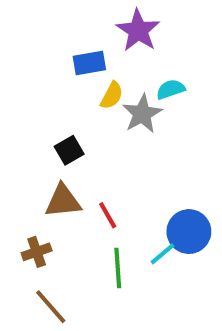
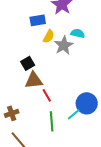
cyan semicircle: (171, 89) -> (78, 33), turned 32
brown triangle: (63, 201) -> (34, 80), moved

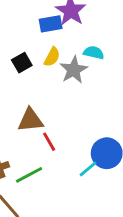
blue rectangle: (38, 20) -> (51, 24), moved
black square: (28, 63) -> (22, 63), moved
green line: (52, 121) -> (29, 175), moved, turned 66

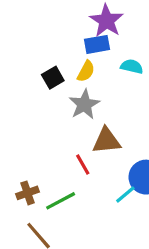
blue rectangle: (51, 24) -> (97, 44), moved
gray star: (74, 70) -> (84, 104), moved
brown triangle: (30, 120) -> (106, 141), moved

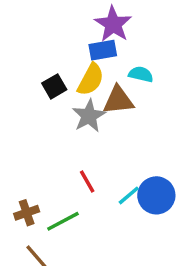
yellow semicircle: (86, 71) -> (91, 79), size x1.4
brown triangle: (106, 141) -> (118, 100), moved
cyan line: (125, 194) -> (129, 195), moved

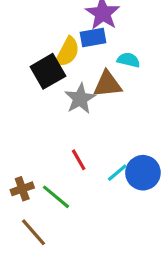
yellow semicircle: (91, 79) -> (67, 52), moved
black square: (54, 86) -> (48, 71), size x1.5
green line: (63, 221) -> (56, 197), turned 68

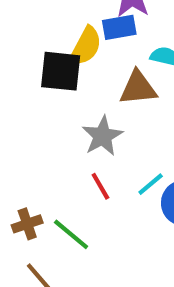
black square: (48, 71) -> (61, 71), turned 36
gray star: (80, 99) -> (102, 136), moved
cyan line: (117, 173) -> (151, 184), moved

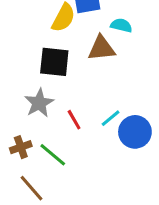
black square: (61, 71) -> (54, 62), moved
gray star: (102, 136) -> (39, 103), moved

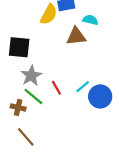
black square: (54, 62) -> (19, 47), moved
brown cross: (21, 147) -> (18, 107), turned 32
green line: (53, 155) -> (33, 96), moved

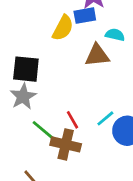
gray star: (31, 76) -> (23, 96), moved
brown cross: (18, 107) -> (66, 144), moved, size x1.5

